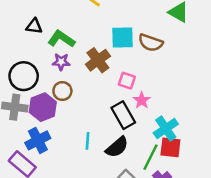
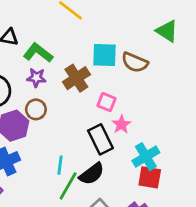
green line: (151, 157) -> (68, 186), moved

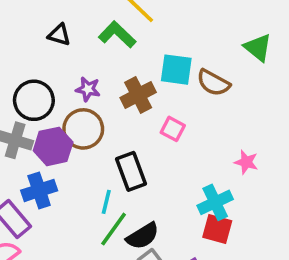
green L-shape: (38, 53) -> (117, 35), moved
brown circle: (36, 109) -> (83, 129), size x1.5
pink star: (121, 124) -> (246, 162), moved, turned -30
black rectangle: (100, 139) -> (131, 171), moved
black semicircle: (92, 174) -> (143, 236), moved

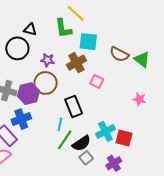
green L-shape: (117, 35) -> (63, 28), turned -140
green triangle: (258, 48) -> (142, 59), moved
cyan square: (176, 70) -> (88, 42), moved
black circle: (34, 100) -> (17, 48), moved
cyan cross: (215, 202) -> (106, 131), moved

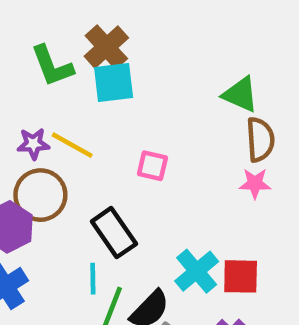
yellow line: (76, 13) -> (72, 145), moved
brown semicircle: (119, 54) -> (260, 139), moved, turned -108
brown cross: (76, 63) -> (106, 47), moved

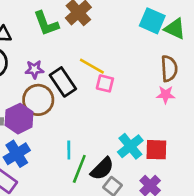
cyan square: (114, 82) -> (152, 21), moved, turned 30
green triangle: (240, 94) -> (175, 29), moved
yellow line: (72, 145) -> (92, 66), moved
black rectangle: (114, 233) -> (63, 82), moved

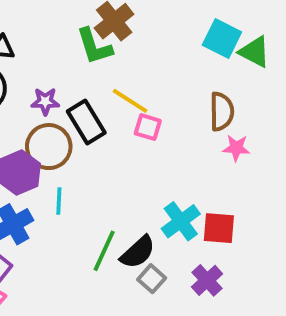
green L-shape: (46, 23) -> (94, 46), moved
brown semicircle: (169, 69) -> (222, 112), moved
cyan line: (69, 150) -> (59, 201), moved

